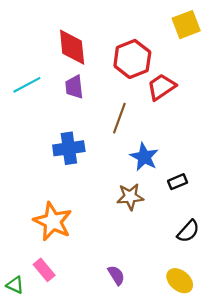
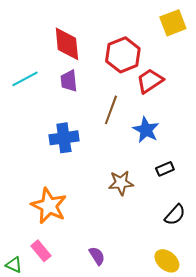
blue star: (144, 157) -> (146, 130), moved
purple semicircle: (116, 275) -> (97, 256), moved

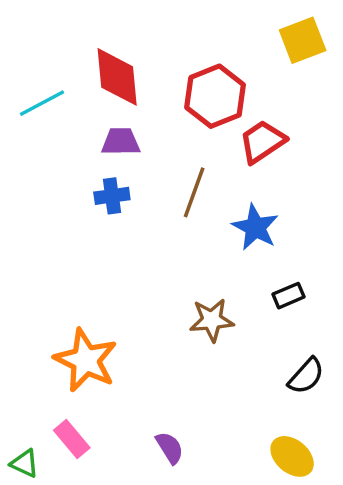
cyan line: (25, 79) -> (42, 103), moved
purple trapezoid: (69, 81) -> (121, 142), turned 95
blue cross: (64, 138) -> (112, 196), moved, size x0.7

